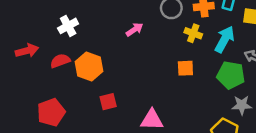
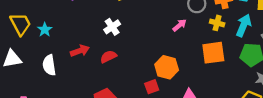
pink arrow: (135, 30) -> (180, 25), moved
orange hexagon: (89, 66) -> (167, 67), moved
orange square: (185, 68) -> (213, 53), size x1.6

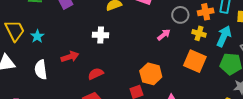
white cross: (112, 27) -> (101, 35), turned 35
orange square: (213, 53) -> (195, 61), turned 30
red semicircle: (108, 57) -> (96, 74), moved

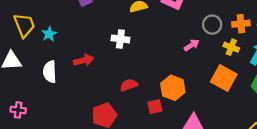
red semicircle: (96, 74) -> (129, 85), moved

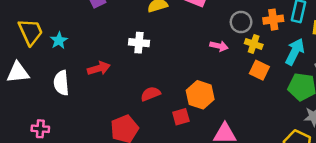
pink arrow: (192, 45) -> (219, 46), turned 49
yellow cross: (231, 47) -> (254, 44), moved
orange square: (224, 78) -> (259, 70), moved, size x0.7
pink cross: (18, 110) -> (40, 129), moved

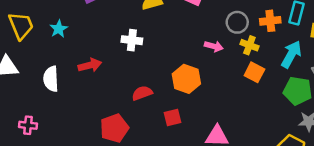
cyan star: (59, 40) -> (59, 29), moved
orange hexagon: (200, 95) -> (186, 79), moved

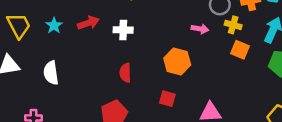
red arrow: (90, 65) -> (88, 23), moved
red semicircle: (142, 93) -> (125, 73), moved, turned -66
red square: (172, 117) -> (167, 99), turned 35

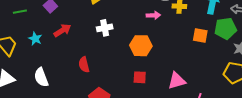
white cross: (123, 30) -> (105, 28), moved
orange square: (240, 50) -> (200, 35), moved
red semicircle: (125, 73) -> (84, 65), moved

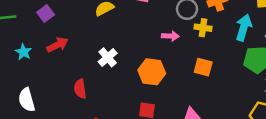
white cross: (105, 28) -> (108, 57), moved, turned -35
orange square: (200, 35) -> (203, 67), moved

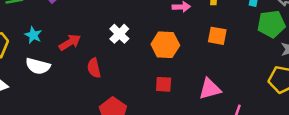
red arrow: (57, 45) -> (70, 42), moved
white semicircle: (27, 100) -> (38, 66), moved, turned -55

